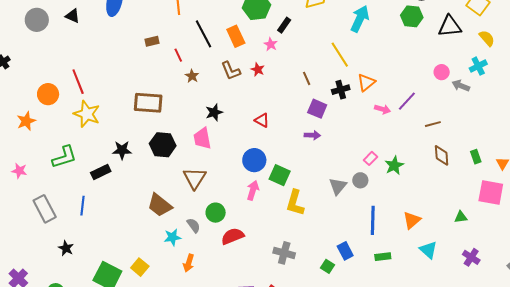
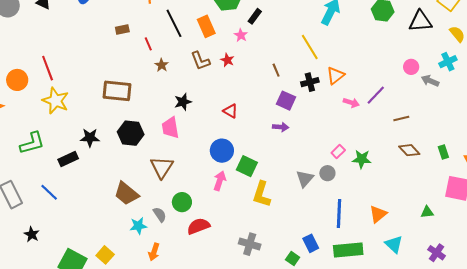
brown diamond: (442, 155) -> (409, 150), turned -40
green star: (394, 165) -> (362, 159), turned 30
blue line: (82, 206) -> (49, 192), turned -54
green rectangle: (383, 257) -> (348, 250), size x1.8

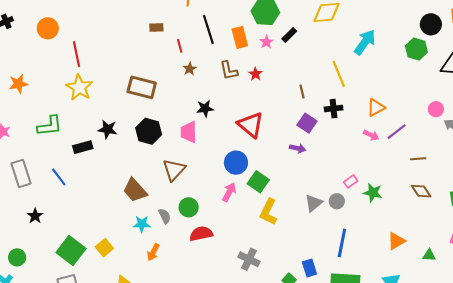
pink star: (241, 35) -> (266, 42), moved
orange triangle: (336, 76) -> (376, 108), moved
orange circle: (17, 80) -> (48, 28), moved
red triangle: (230, 111) -> (251, 125), size x1.8
orange triangle: (378, 214) -> (396, 241), moved

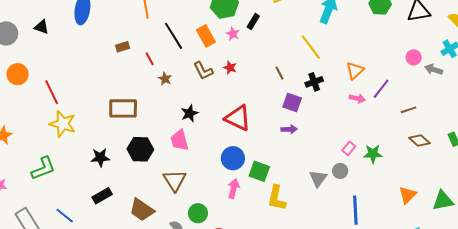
black rectangle: (83, 147) -> (102, 196), moved
green triangle: (429, 255) -> (443, 201), size x1.6

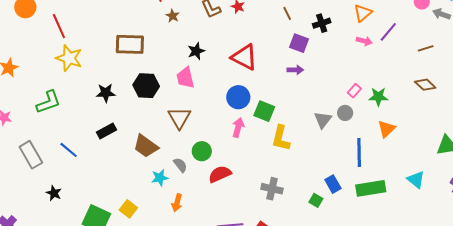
brown line: (409, 110) -> (426, 48), moved
orange triangle: (408, 195) -> (386, 129), moved

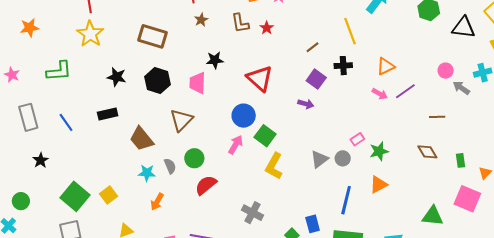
brown line: (287, 13) -> (312, 47), turned 64
green star: (378, 97) -> (379, 151), turned -30
red semicircle: (220, 174) -> (206, 185), turned -30

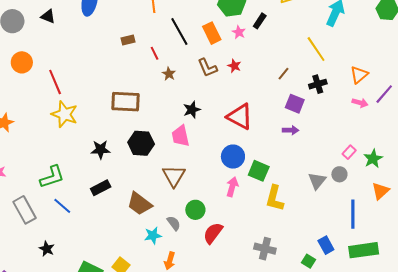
green L-shape: (59, 71) -> (52, 177), moved

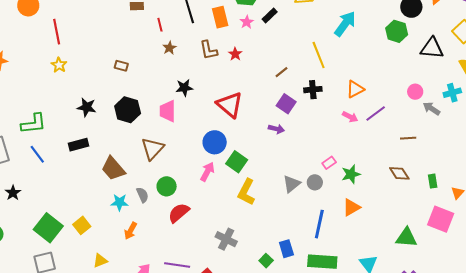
brown rectangle: (126, 102) -> (121, 66), size x0.5
yellow star: (65, 114) -> (59, 65), size x0.6

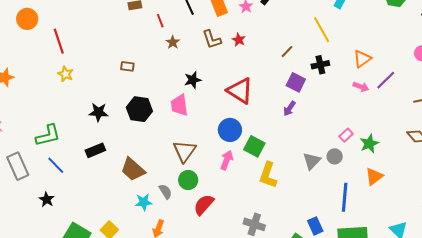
purple arrow: (276, 129) -> (289, 109), turned 119
brown triangle: (153, 149) -> (184, 151), moved
black star: (13, 193) -> (47, 199), moved

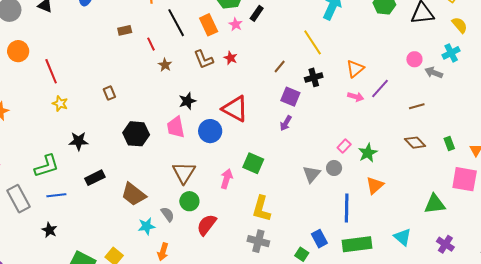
brown rectangle: (127, 66) -> (109, 93), moved, turned 64
black star: (98, 112) -> (79, 141), moved
blue circle: (230, 130) -> (210, 131), moved
blue line: (56, 165) -> (56, 195), turned -48
yellow L-shape: (268, 175) -> (261, 209), moved

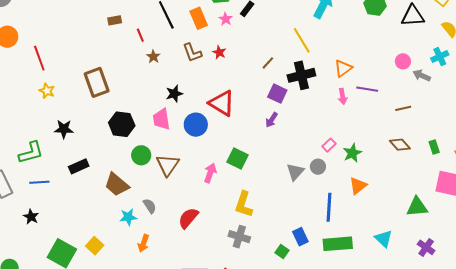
black cross: (314, 77) -> (301, 75), size x1.5
purple line: (380, 88) -> (367, 89), turned 55
brown rectangle: (109, 93) -> (97, 82), size x2.0
pink arrow: (356, 97) -> (343, 96), turned 63
green circle: (189, 201) -> (141, 155), moved

